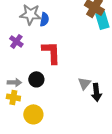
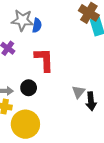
yellow circle: (33, 114) -> (25, 124), size x1.4

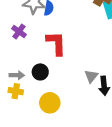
yellow circle: (25, 124) -> (50, 103), moved, size x0.7

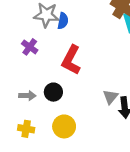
red L-shape: (56, 43) -> (71, 60), turned -150
yellow cross: (16, 91) -> (26, 129), moved

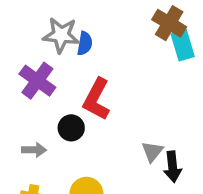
purple cross: (30, 47) -> (37, 81), size x1.5
black circle: (53, 92) -> (71, 128), moved

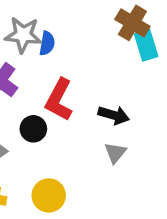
black arrow: (173, 167) -> (114, 115), moved, turned -68

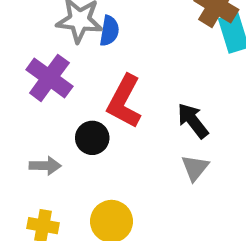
black arrow: (114, 115) -> (193, 121), turned -144

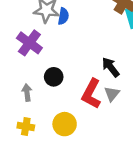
red L-shape: (124, 101) -> (91, 94), moved
gray arrow: (45, 166) -> (27, 93), turned -98

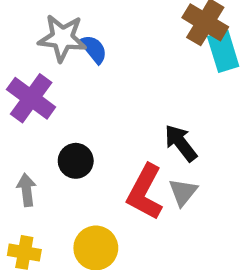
blue semicircle: (63, 16) -> (94, 49), turned -49

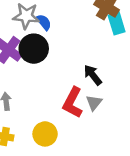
black circle: (76, 161) -> (34, 49), moved, size x1.5

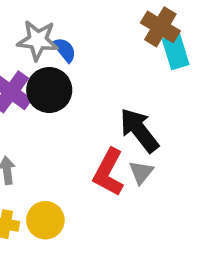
black arrow: (93, 75) -> (139, 130), size x1.4
yellow circle: (45, 134) -> (45, 220), moved

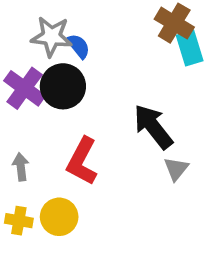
red L-shape: (109, 172) -> (82, 161), moved
gray triangle: (141, 172) -> (176, 169), moved

